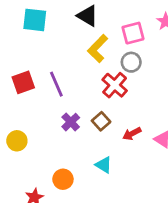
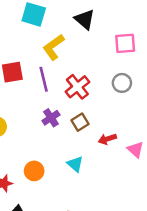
yellow L-shape: (98, 49) -> (53, 47), moved
gray circle: (131, 62) -> (122, 83), moved
red cross: (115, 85) -> (77, 87), moved

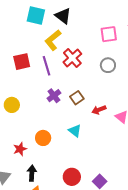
black triangle: (85, 19) -> (63, 16), moved
red cross: (77, 87) -> (72, 58), moved

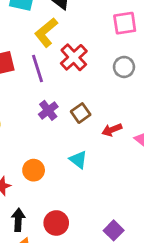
red circle: (72, 177) -> (56, 223), moved

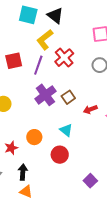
purple line: (37, 69) -> (38, 65), turned 36
purple cross: (48, 110) -> (45, 95), size x1.5
red circle: (56, 223) -> (60, 155), moved

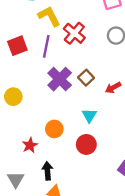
yellow L-shape: (45, 40) -> (49, 16), turned 110
cyan triangle: (66, 130) -> (89, 115), turned 32

